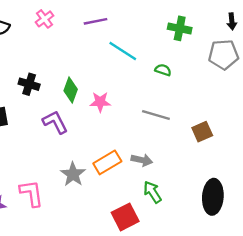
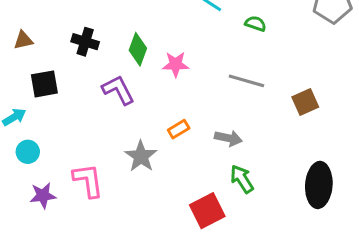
orange rectangle: (107, 162) -> (179, 129), moved, size x0.6

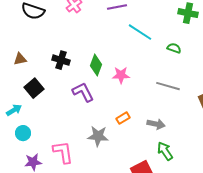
black square: (44, 84) -> (34, 88), turned -30
gray star: (141, 156) -> (98, 136), turned -30

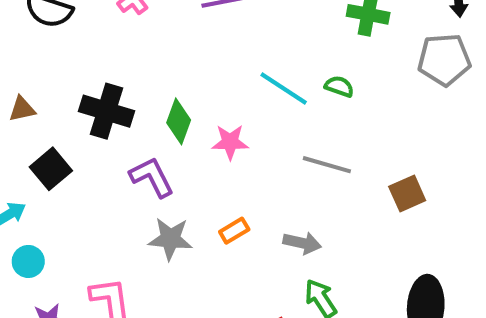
cyan line: (140, 32) -> (284, 88), moved
black cross: (61, 60) -> (106, 111), size x1.4
gray star: (98, 136) -> (170, 239), moved

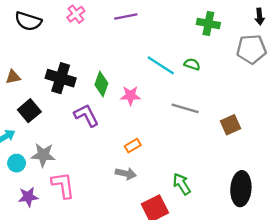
gray star: (170, 239) -> (43, 155), moved
gray arrow: (302, 243) -> (126, 174), moved

